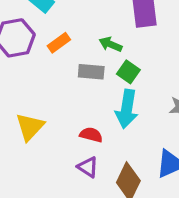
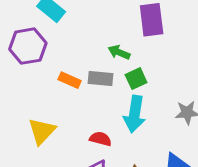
orange rectangle: (59, 43) -> (70, 80), moved, turned 60
green square: (128, 72) -> (136, 79), turned 30

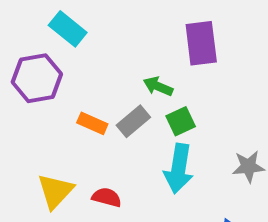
gray rectangle: (101, 79) -> (133, 121), turned -45
red semicircle: (101, 139) -> (107, 197), moved

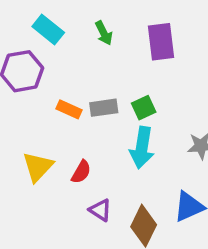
green arrow: (158, 86) -> (104, 33), moved, turned -140
gray rectangle: (133, 121) -> (104, 108), turned 32
red semicircle: (107, 197) -> (81, 172), turned 105

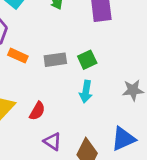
orange rectangle: (69, 109) -> (18, 56), moved
cyan arrow: (142, 148) -> (86, 92), size x0.7

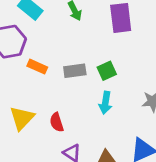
red semicircle: (37, 111) -> (57, 122), turned 132

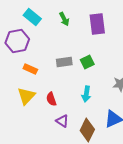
orange rectangle: (37, 67) -> (30, 69), moved
cyan arrow: (105, 103) -> (86, 94), moved

